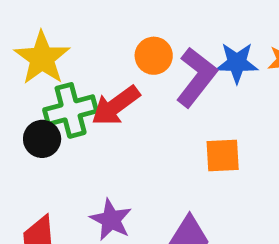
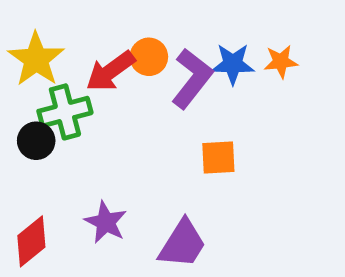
red arrow: (116, 106) -> (110, 71), moved

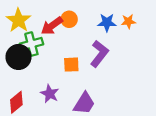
purple L-shape: (192, 78) -> (99, 54), moved
black circle: (36, 141) -> (18, 57), size x1.5
orange square: (218, 158) -> (71, 65), moved

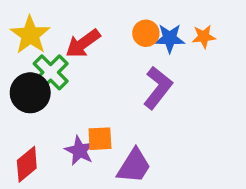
orange circle: (69, 19) -> (146, 33), moved
green cross: (31, 44) -> (51, 72), turned -30
orange square: (71, 65) -> (100, 139), moved

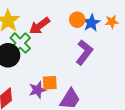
blue star: (170, 38) -> (91, 23), turned -30
purple star: (80, 151) -> (37, 90), turned 30

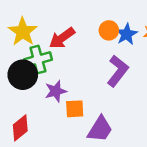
green cross: (20, 43) -> (38, 59), turned 30
purple star: (37, 90) -> (56, 91), moved

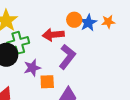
red arrow: (62, 38) -> (53, 35), moved, turned 30
purple L-shape: (118, 71) -> (67, 57), moved

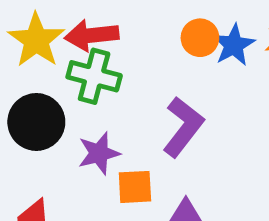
red arrow: (53, 35) -> (92, 35), moved
green cross: (18, 43) -> (94, 76), moved, turned 30

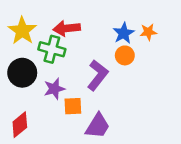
red arrow: (92, 35) -> (67, 28), moved
orange circle: (200, 38) -> (125, 55), moved

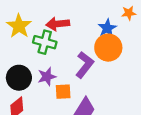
orange star: (148, 32) -> (129, 13), moved
orange circle: (125, 55) -> (108, 48), size x1.6
black circle: (22, 73) -> (19, 78), moved

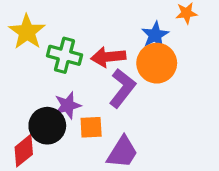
red arrow: (58, 24) -> (108, 57), moved
black circle: (19, 78) -> (47, 126), moved

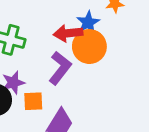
red arrow: (108, 57) -> (68, 33), moved

